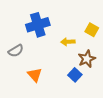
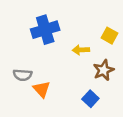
gray semicircle: (16, 51) -> (23, 75), moved, turned 35
blue square: (75, 75) -> (90, 99), moved

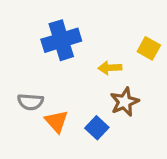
brown star: (104, 70) -> (125, 102), moved
blue square: (90, 99) -> (97, 128), moved

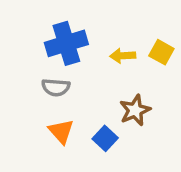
yellow arrow: (110, 68) -> (123, 56), moved
gray semicircle: (30, 102) -> (56, 87), moved

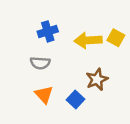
blue cross: (66, 43) -> (48, 31), size x0.7
yellow arrow: (123, 56) -> (88, 40), size x1.5

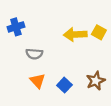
blue cross: (48, 31) -> (16, 27), moved
brown star: (97, 79) -> (96, 81), moved

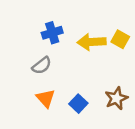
blue cross: (16, 27) -> (52, 33), moved
gray semicircle: (34, 54) -> (42, 66), turned -42

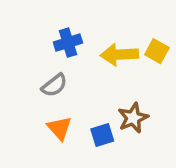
brown star: (116, 98) -> (133, 118), moved
blue square: (78, 104) -> (102, 135), turned 30

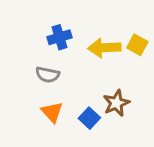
gray semicircle: (54, 85) -> (48, 75), turned 50
blue square: (102, 135) -> (89, 118), turned -30

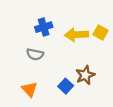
orange triangle: (52, 112) -> (30, 89), moved

